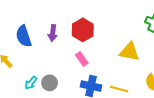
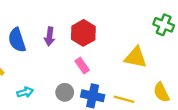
cyan arrow: (31, 83) -> (25, 92), turned -144
gray circle: (50, 83) -> (65, 92), moved

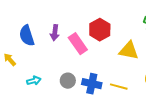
red hexagon: (83, 33) -> (100, 30), moved
pink rectangle: (82, 66) -> (78, 44), moved, size x1.5

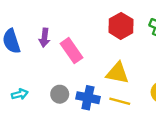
red hexagon: (100, 30) -> (121, 26), moved
yellow triangle: (129, 51) -> (117, 73), moved

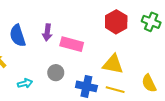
pink rectangle: (71, 51) -> (72, 44), turned -40
gray circle: (60, 94) -> (56, 73), moved

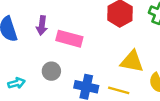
yellow triangle: (113, 64) -> (132, 62), moved

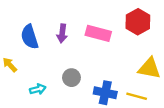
pink rectangle: (69, 39) -> (98, 33), moved

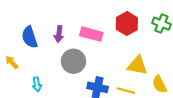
gray circle: (71, 78) -> (74, 61), moved, size x1.5
cyan arrow: (38, 89) -> (37, 84), turned 96

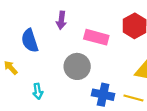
purple arrow: (59, 34) -> (61, 20), moved

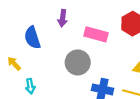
cyan arrow: (38, 91) -> (30, 86), moved

